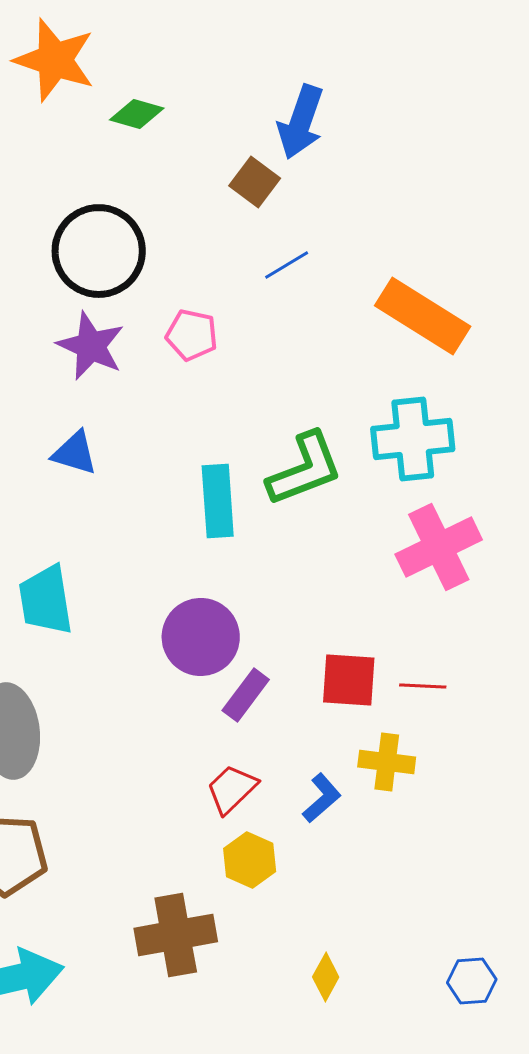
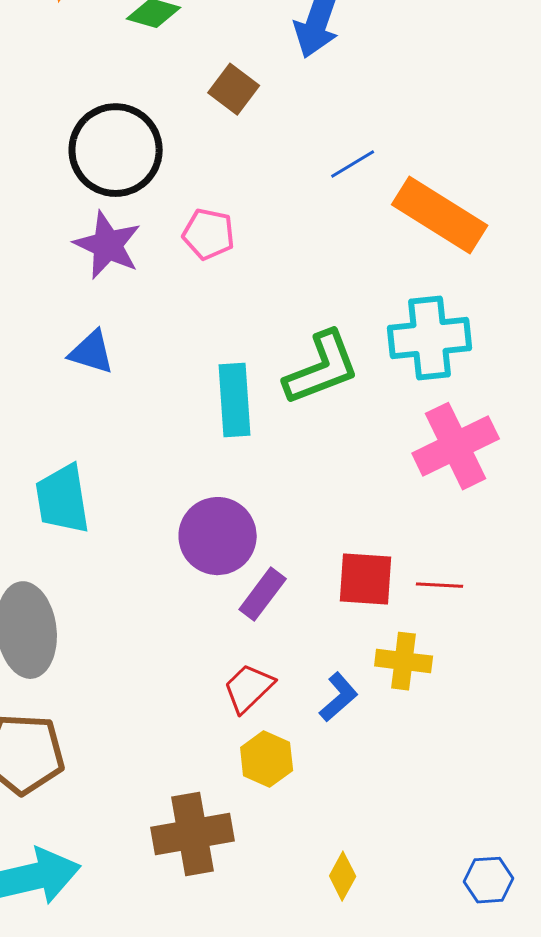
brown square: (255, 182) -> (234, 89), moved
blue line: (287, 265) -> (353, 164), moved

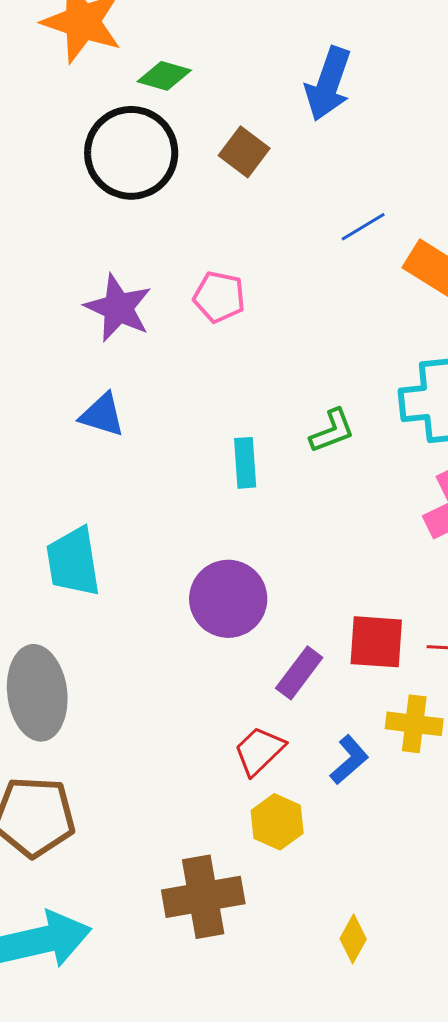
black circle: (116, 150) -> (131, 153), moved
green L-shape: (322, 368) -> (332, 431), size x0.6
cyan rectangle: (235, 400) -> (245, 463), size x0.7
purple rectangle: (263, 594) -> (299, 673), moved

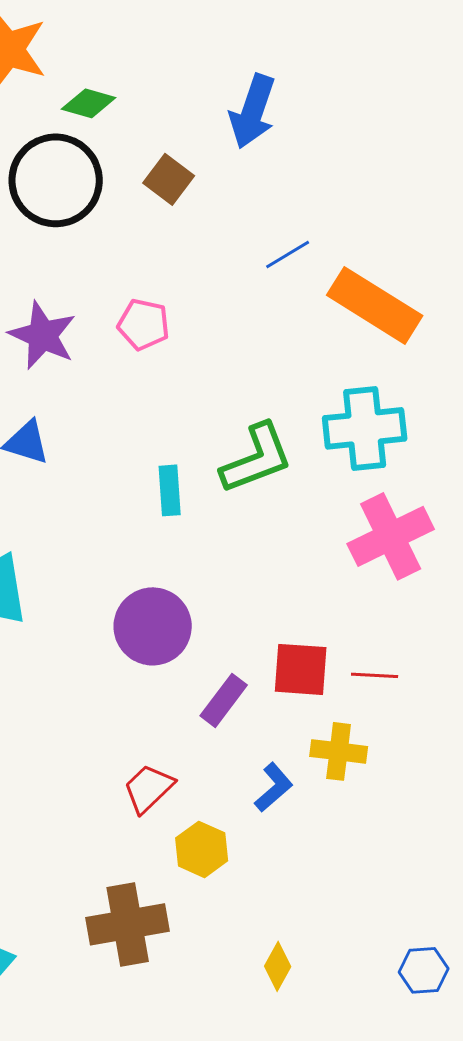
green L-shape: (332, 431) -> (257, 458), size x1.6
red trapezoid: (259, 751) -> (149, 788), moved

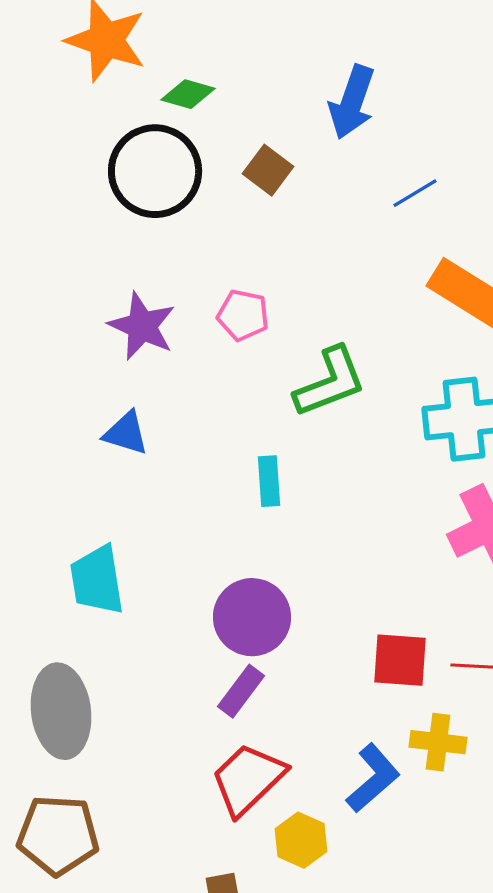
blue line: (288, 254) -> (415, 193), moved
green L-shape: (257, 458) -> (330, 382), moved
purple rectangle: (224, 700) -> (241, 691), moved
blue L-shape: (274, 787) -> (373, 778), size x1.4
red trapezoid: (149, 788) -> (248, 779), size x1.5

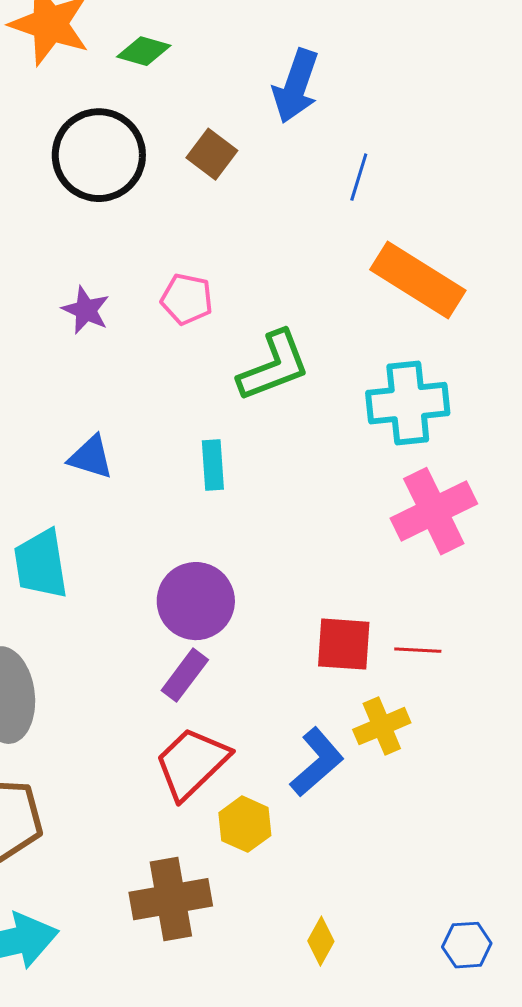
green diamond: (188, 94) -> (144, 51), moved
blue line: (415, 193) -> (359, 177), turned -42
purple star: (142, 326) -> (86, 310), size x0.7
blue triangle: (126, 433) -> (91, 457), moved
yellow cross: (438, 742) -> (382, 726), turned -30

